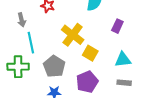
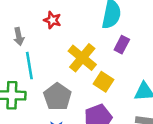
purple rectangle: (117, 26) -> (122, 45), moved

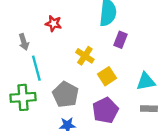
yellow cross: (82, 58) -> (85, 56), size x0.7
yellow square: (104, 82) -> (107, 76), turned 30

